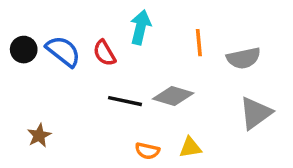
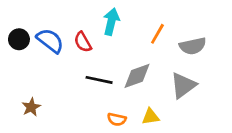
orange line: (199, 43) -> (157, 34), turned 35
gray diamond: (173, 96) -> (137, 76), turned -36
gray triangle: (256, 113) -> (183, 85), moved

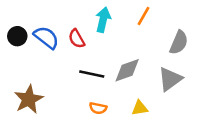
orange line: (157, 34) -> (143, 16), moved
gray semicircle: (193, 46) -> (179, 42), turned -55
brown star: (31, 107) -> (29, 99), size x1.6
orange semicircle: (117, 119) -> (98, 108), moved

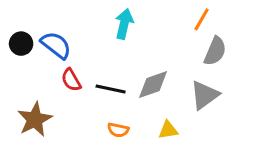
orange line: (143, 16) -> (202, 19), moved
red semicircle: (77, 39) -> (71, 80), moved

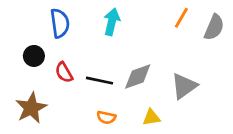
black circle: (21, 44) -> (34, 56), moved
blue semicircle: (56, 45) -> (60, 23), moved, turned 44
gray semicircle: (215, 51) -> (214, 27), moved

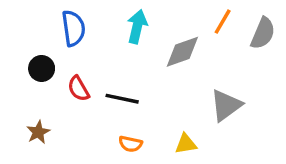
gray diamond: (138, 76) -> (182, 52), moved
brown star: (31, 108) -> (38, 132), size x0.6

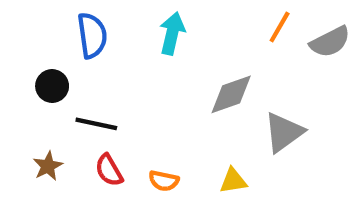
gray semicircle: (263, 33) -> (330, 42), turned 40
gray diamond: (182, 52) -> (231, 94), moved
red semicircle: (78, 89) -> (109, 170), moved
black line: (122, 99) -> (96, 124), moved

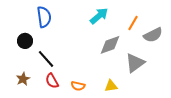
orange line: (280, 27) -> (133, 23), moved
cyan arrow: (172, 33) -> (99, 16), moved, turned 36
gray semicircle: (330, 42) -> (153, 35), moved
black line: (96, 124) -> (46, 59), turned 36

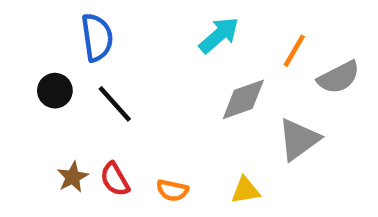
black line: (46, 59) -> (115, 104), moved
brown star: (23, 79) -> (73, 177), moved

